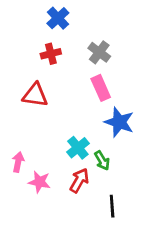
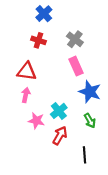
red cross: (51, 54) -> (38, 40), turned 32
green arrow: (102, 161) -> (90, 121), moved
pink arrow: (18, 162) -> (26, 95), moved
pink star: (39, 182) -> (36, 121), moved

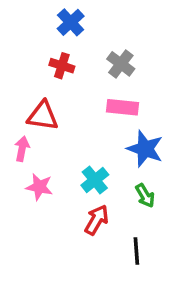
pink rectangle: (76, 66) -> (123, 107), turned -60
pink arrow: (26, 95) -> (22, 149), moved
pink star: (36, 121) -> (39, 187), moved

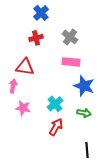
red cross: (62, 66) -> (36, 38), turned -32
green arrow: (145, 196) -> (84, 113), turned -48
black line: (136, 251) -> (87, 150), moved

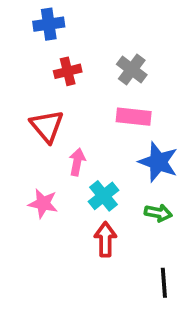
blue cross: (41, 13) -> (49, 24), moved, turned 35
red triangle: (25, 67) -> (47, 126), turned 42
pink arrow: (13, 86) -> (77, 162), moved
red arrow: (56, 127) -> (105, 239), turned -30

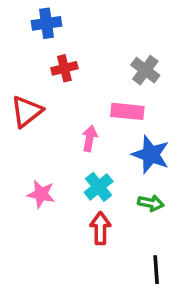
gray cross: (132, 69) -> (145, 70), moved
red triangle: (47, 126) -> (27, 111), moved, turned 32
pink arrow: (77, 162) -> (90, 138), moved

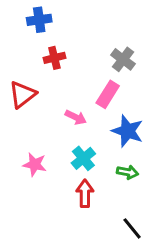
pink rectangle: (127, 111) -> (108, 94), turned -64
pink arrow: (90, 138) -> (76, 117), turned 105
black line: (156, 270) -> (132, 228), turned -35

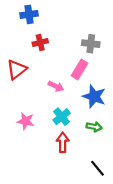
gray cross: (123, 59) -> (91, 44), turned -30

